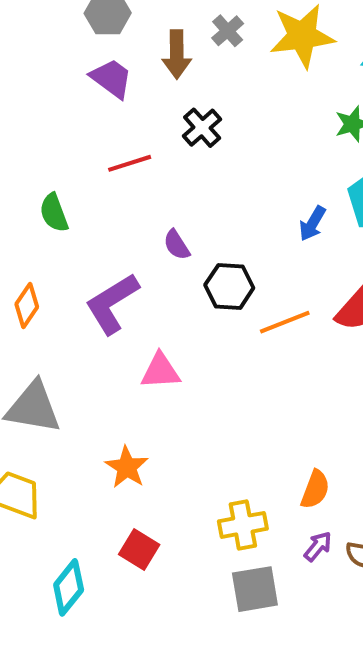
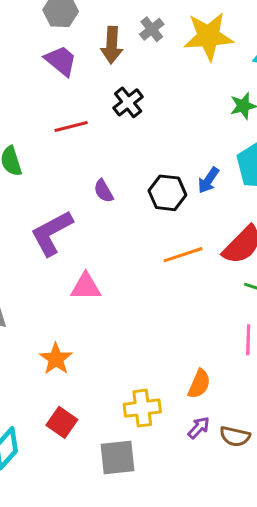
black hexagon: (229, 286) -> (167, 193), moved
gray square: (255, 589) -> (117, 457), moved

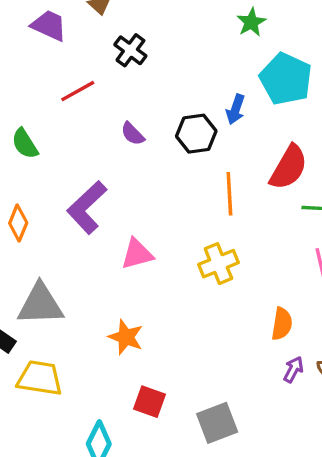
purple semicircle: (104, 191) -> (133, 134), moved
orange line: (183, 255) -> (229, 194), turned -60
yellow cross: (142, 408) -> (218, 264), moved

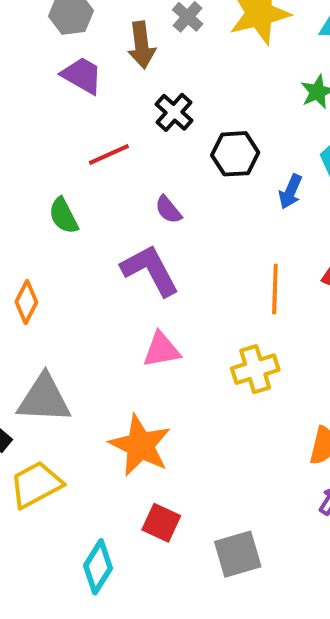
black hexagon: (196, 134) -> (235, 154), moved
green semicircle: (25, 144) -> (63, 216), moved
purple L-shape: (87, 207) -> (150, 270), moved, turned 100
orange star: (126, 337) -> (140, 445), size x1.5
yellow trapezoid: (40, 378) -> (36, 485), turned -42

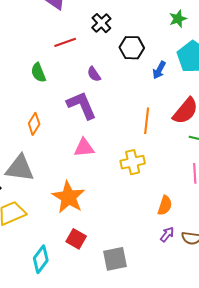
orange diamond: (26, 302) -> (34, 124), moved

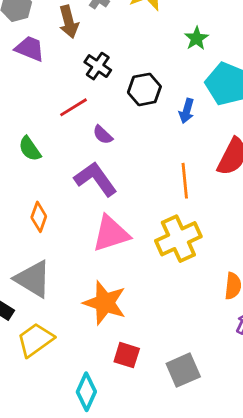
red line: (65, 42) -> (73, 107), moved
pink triangle: (84, 148) -> (111, 234), size x1.4
yellow cross: (133, 162) -> (178, 239), size x1.4
gray triangle: (20, 168) -> (33, 279), turned 36

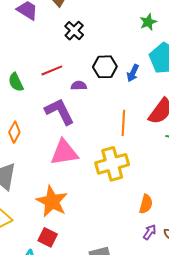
black hexagon: (144, 89) -> (105, 67), moved
red line: (73, 107) -> (52, 70), moved
purple semicircle: (103, 135) -> (79, 86), moved, turned 126
red square: (127, 355) -> (48, 237), moved

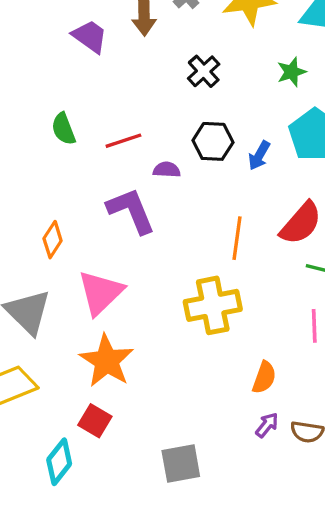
black cross: (74, 31) -> (204, 71), moved
green semicircle: (16, 82) -> (64, 129), moved
pink triangle: (64, 152) -> (100, 293), moved, turned -40

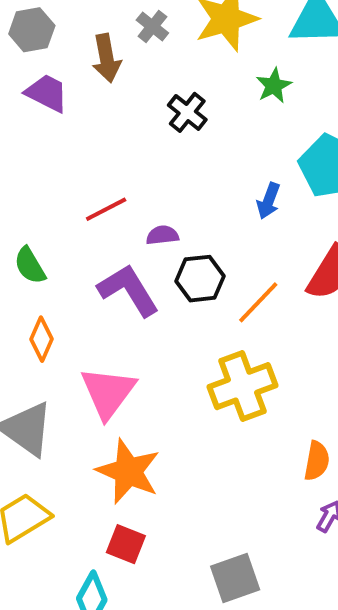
green star: (292, 72) -> (274, 86), moved
green semicircle: (64, 129) -> (30, 266), moved
black hexagon: (213, 141) -> (200, 279), moved
orange line: (237, 238) -> (258, 302), turned 45

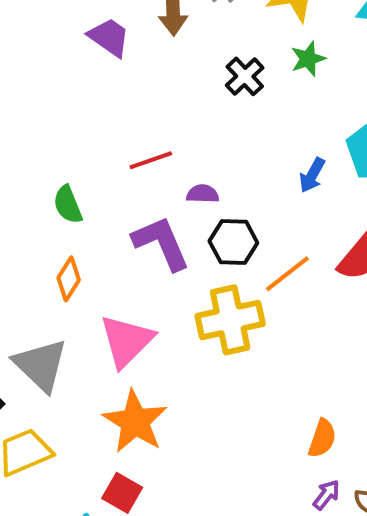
green star: (274, 86) -> (308, 59), moved
yellow cross: (243, 386) -> (230, 320), moved

